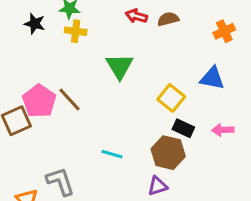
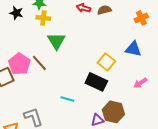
green triangle: (120, 66) -> (56, 41), moved
black rectangle: (183, 128) -> (96, 82), moved, size x1.5
pink arrow: (223, 130) -> (140, 83), turned -32
brown hexagon: (168, 153) -> (113, 112), moved

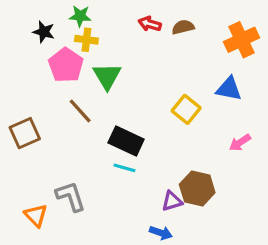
orange cross: (141, 18) -> (242, 40), size x1.5
pink pentagon: (19, 64) -> (66, 65), moved
black rectangle: (96, 82) -> (126, 141), moved

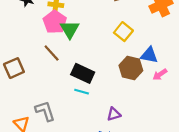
pink pentagon: (66, 65) -> (55, 22), moved
blue triangle: (229, 89) -> (149, 55), moved
yellow square: (186, 109) -> (123, 32), moved
brown hexagon: (197, 188) -> (131, 68), moved

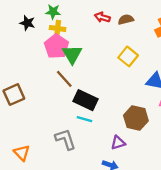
brown line: (52, 53) -> (64, 79), moved
brown hexagon: (131, 68) -> (136, 118), moved
gray L-shape: (45, 111) -> (65, 139), moved

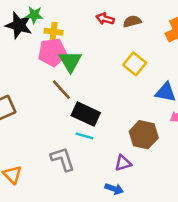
green star: (53, 12) -> (34, 15), moved
black star: (27, 23) -> (19, 25), size x1.5
pink pentagon: (56, 46) -> (52, 52), turned 30

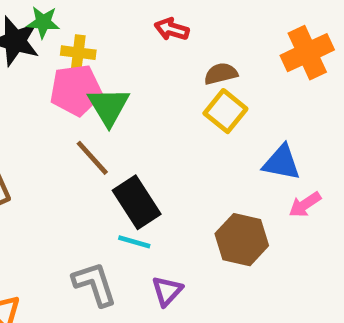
brown semicircle: (132, 21) -> (221, 74), moved
black rectangle: (86, 114) -> (137, 202), turned 32
purple triangle: (123, 163) -> (167, 291), moved, turned -30

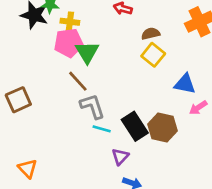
black rectangle: (137, 202) -> (135, 126), moved
gray L-shape: (95, 284) -> (92, 106), moved

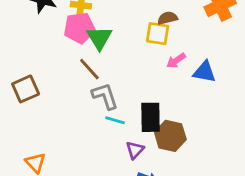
yellow square: (153, 55) -> (158, 34), moved, turned -30
pink arrow: (198, 108) -> (176, 61), moved
black rectangle: (135, 126) -> (150, 117), turned 32
brown hexagon: (162, 128) -> (170, 136), moved

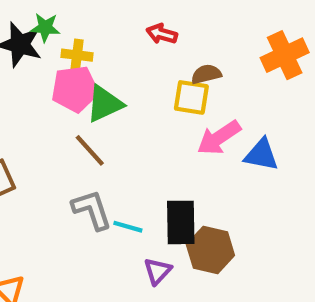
green triangle: (99, 38) -> (105, 104), turned 36
pink arrow: (176, 61) -> (219, 138), size x1.5
gray L-shape: (105, 96) -> (92, 210), moved

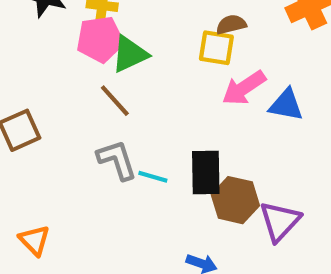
purple triangle: (158, 271) -> (280, 221), moved, size x1.5

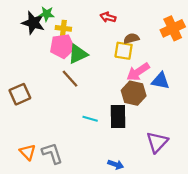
gray L-shape: (117, 160) -> (52, 153), moved
brown hexagon: (235, 200) -> (134, 93), moved

